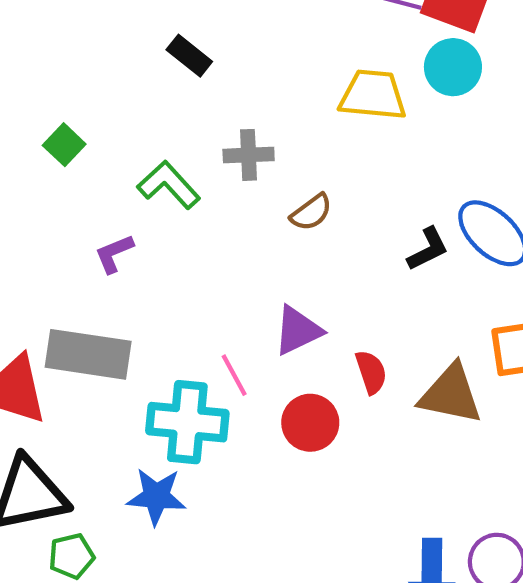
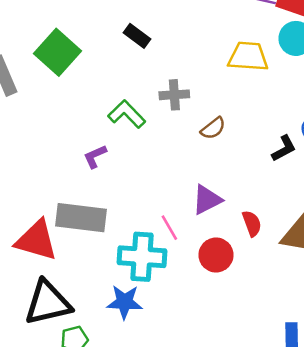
green square: (64, 145) -> (57, 52), moved, size x1.8

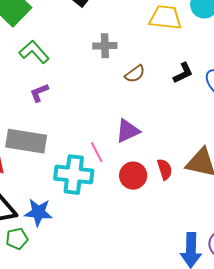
green L-shape: (127, 114) -> (34, 52), moved
black L-shape: (284, 148) -> (183, 73), moved
red semicircle: (252, 223) -> (165, 169), moved
blue star: (125, 302) -> (38, 212), moved

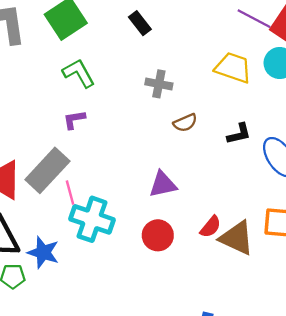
gray rectangle: (26, 141) -> (47, 170), turned -69
pink line: (97, 152) -> (70, 193), moved
red semicircle: (165, 169) -> (210, 227), moved, turned 45

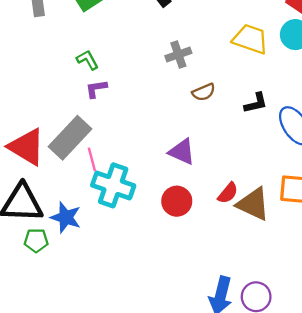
green L-shape: (79, 73) -> (88, 60), moved, size x0.7
gray cross: (159, 84) -> (178, 54), turned -30
purple triangle: (163, 184) -> (182, 152), turned 36

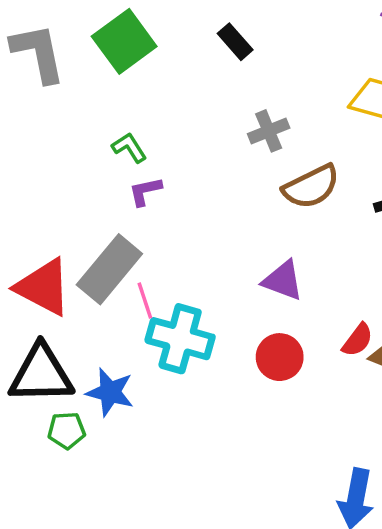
brown semicircle: (204, 92) -> (311, 187), size x1.6

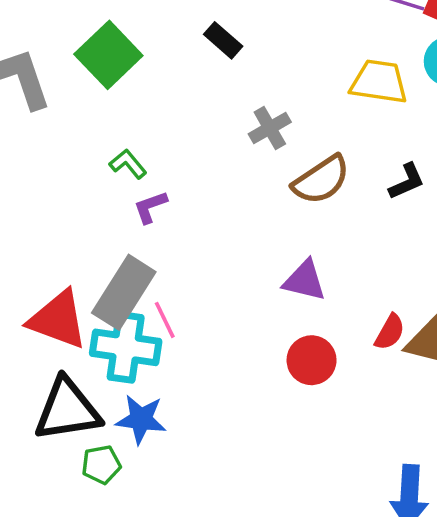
cyan cross: (180, 339) -> (126, 347), moved

